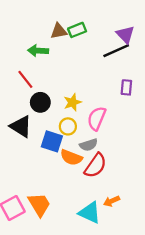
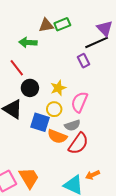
purple rectangle: (126, 87) -> (83, 61), moved, turned -32

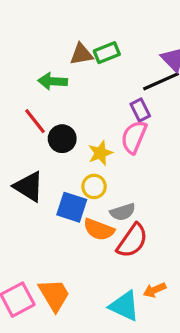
black circle: (30, 88) -> (62, 139), moved
pink semicircle: (79, 102) -> (134, 137), moved

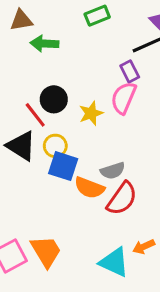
brown triangle: (81, 54) -> (21, 20), moved
red line: (35, 121) -> (35, 115), moved
yellow circle: (94, 186) -> (55, 146), moved

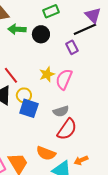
pink semicircle: (124, 98) -> (64, 79), moved
black circle: (54, 99) -> (41, 34), moved
orange semicircle: (89, 188) -> (46, 153), moved

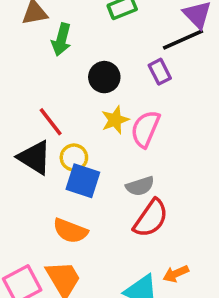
green arrow: (17, 29) -> (61, 40), turned -78
black circle: (41, 34) -> (104, 77), moved
orange semicircle: (46, 153) -> (70, 231), moved

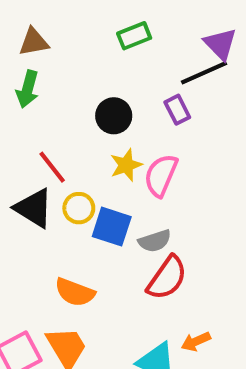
green arrow: (61, 40) -> (28, 89), moved
blue square: (83, 181) -> (112, 227), moved

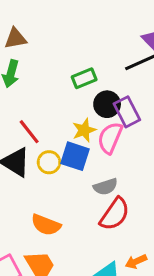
green rectangle: (134, 36) -> (84, 78), moved
purple rectangle: (177, 110) -> (127, 112), moved, size x1.4
black circle: (114, 116) -> (107, 104), moved
blue square: (112, 227) -> (75, 156), moved

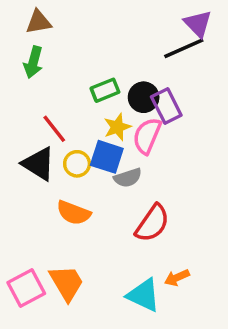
green rectangle: (84, 78) -> (105, 90), moved
gray semicircle: (106, 187) -> (128, 178), moved
orange semicircle: (46, 225) -> (74, 213), moved

